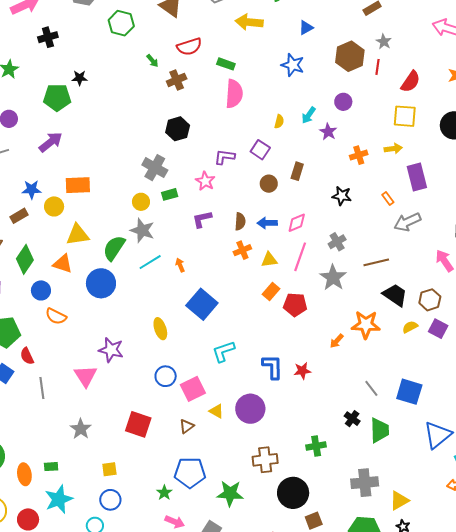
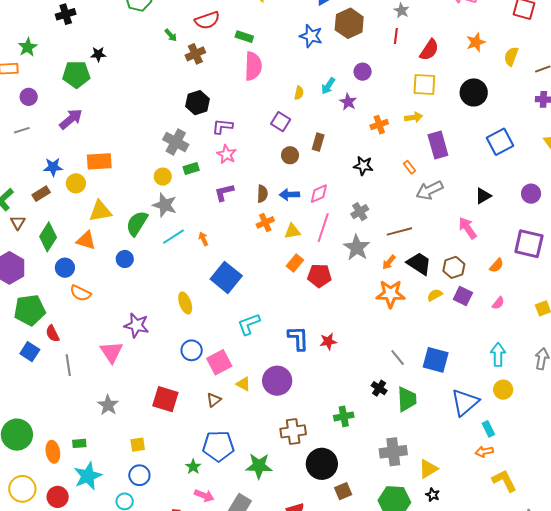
brown hexagon: (350, 56) -> (349, 23), moved
purple L-shape: (225, 157) -> (222, 126), moved
blue circle: (101, 283) -> (125, 259), size x0.6
orange arrow: (337, 341) -> (389, 262), moved

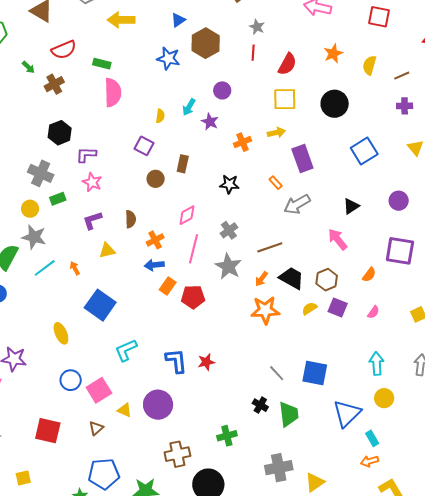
blue arrow: (289, 195) -> (154, 265), moved
orange cross: (265, 222) -> (155, 240), moved
yellow triangle: (292, 231) -> (107, 250), moved

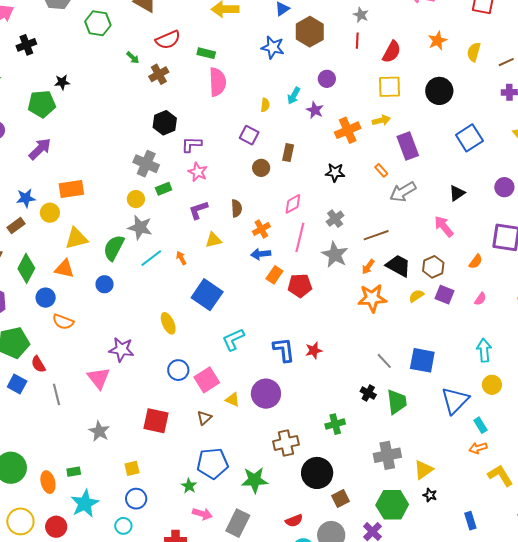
orange cross: (242, 142) -> (348, 130), size x1.4

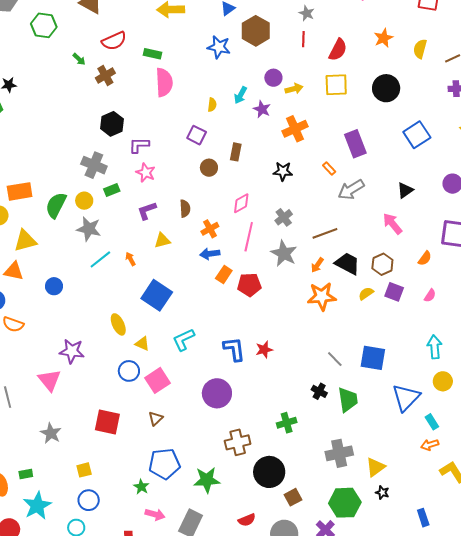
yellow arrow: (381, 120) -> (294, 89), moved
green semicircle: (114, 248) -> (56, 205), moved
yellow triangle: (233, 400) -> (142, 344), moved

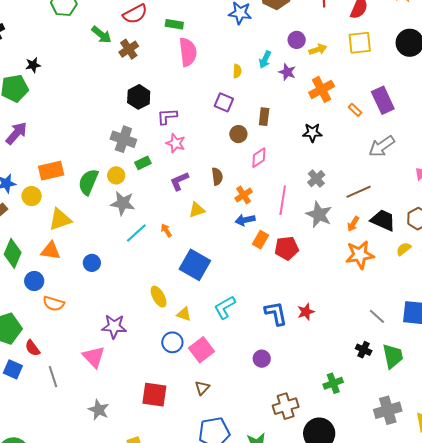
green arrow: (79, 59) -> (101, 35), size x1.5
orange rectangle: (329, 169) -> (355, 110), moved
pink diamond: (241, 203) -> (259, 158), moved
purple circle: (217, 393) -> (262, 359), size x0.6

